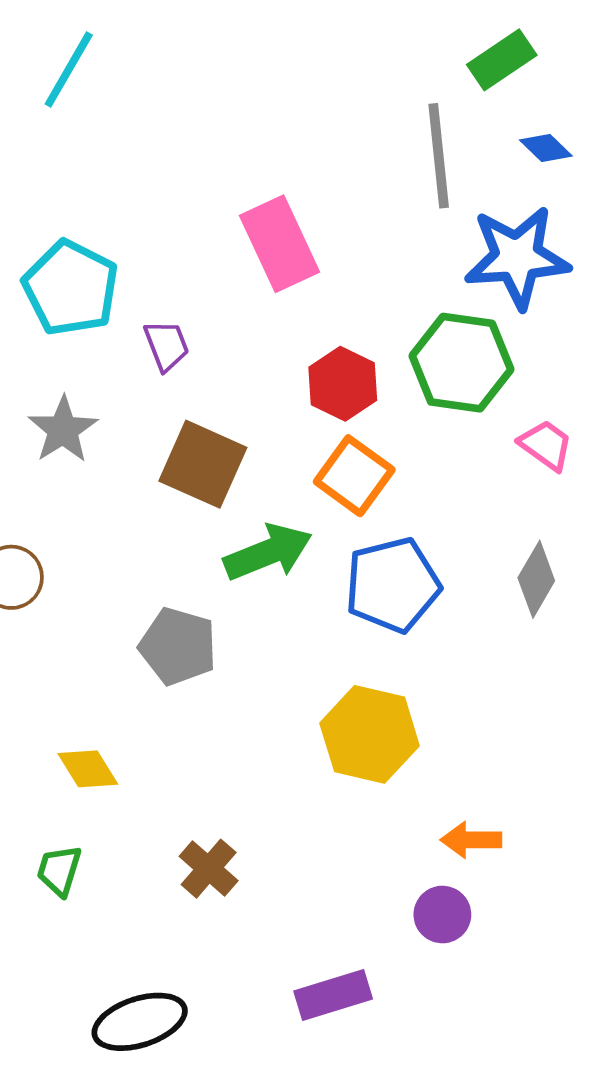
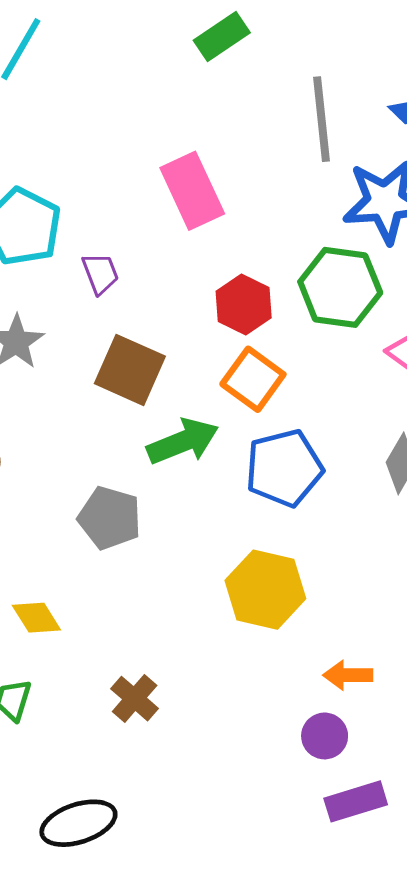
green rectangle: (502, 60) -> (222, 37), moved
purple rectangle: (333, 995) -> (356, 801), moved

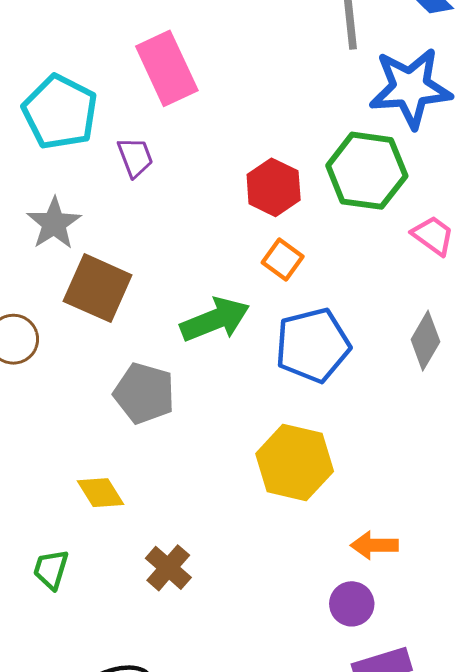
pink rectangle: (192, 191) -> (167, 68), moved
brown square: (130, 370) -> (98, 288), moved
orange square: (253, 379) -> (283, 259), size x0.7
yellow diamond: (36, 618) -> (101, 493), moved

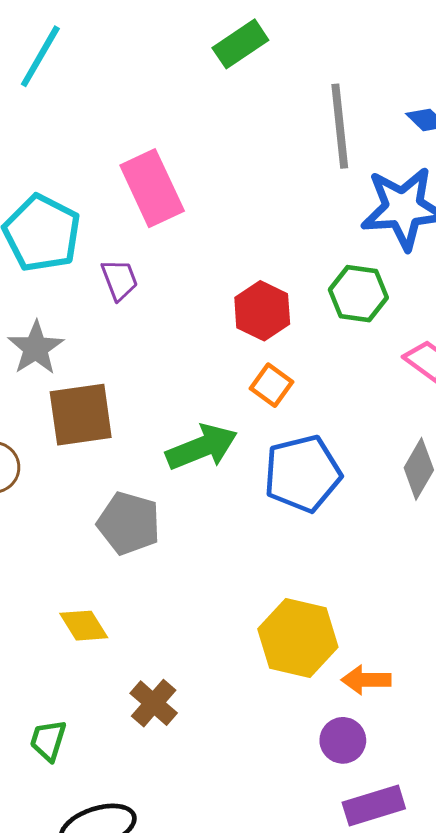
green hexagon: (367, 171) -> (358, 294), size x0.7
brown square: (98, 288) -> (81, 415), turned -32
yellow hexagon: (295, 463) -> (298, 638), moved
green trapezoid: (51, 569) -> (48, 740), moved

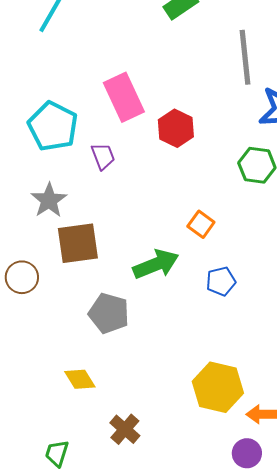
red hexagon: (262, 311) -> (176, 128), moved
blue pentagon: (303, 474) -> (221, 281), size x0.6

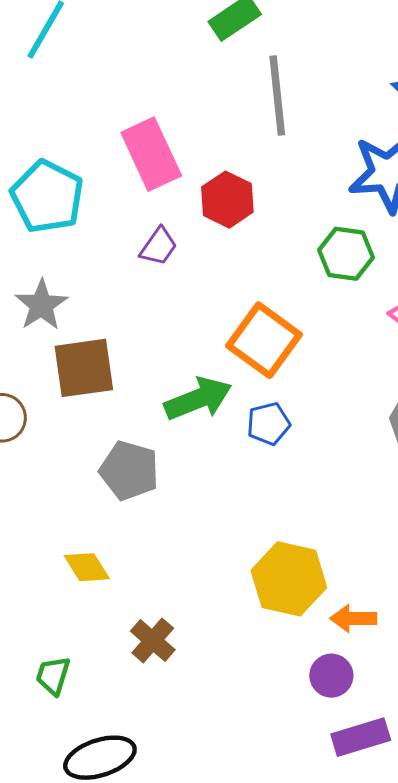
gray line: (245, 57) -> (277, 96), moved
purple trapezoid: (103, 156) -> (159, 246), moved, turned 56
orange square: (201, 224) -> (264, 340), size x1.8
blue pentagon: (221, 281) -> (268, 424), moved

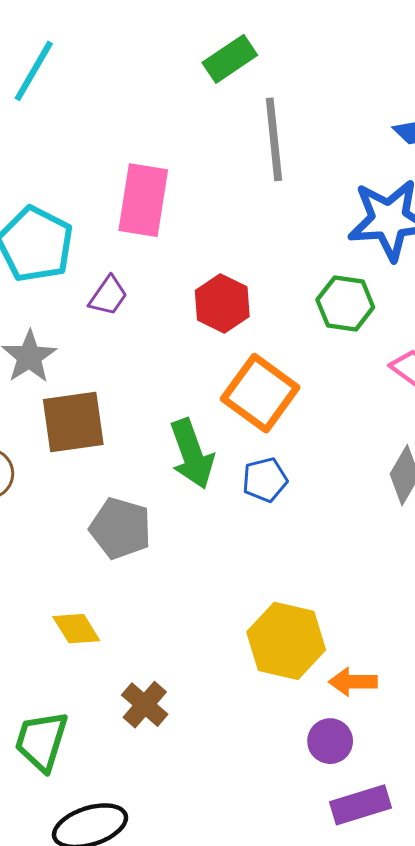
pink rectangle: (151, 154) -> (143, 200), turned 34
red hexagon: (227, 200) -> (222, 303), moved
purple trapezoid: (159, 246) -> (108, 296), moved
green arrow: (198, 399) -> (192, 454), turned 92
green trapezoid: (53, 676) -> (41, 741), size x1.5

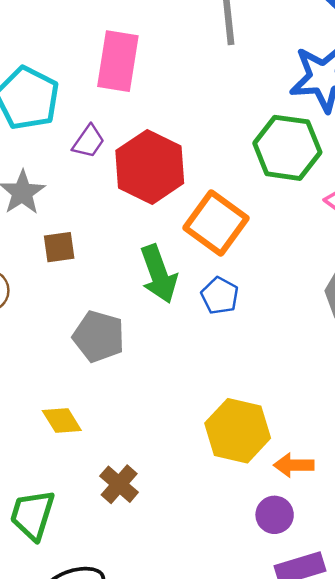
red hexagon: (222, 303) -> (150, 167), moved, size x1.5
green hexagon: (345, 303) -> (287, 148), size x1.4
brown square: (73, 422) -> (59, 247), size x0.6
blue pentagon: (265, 480) -> (220, 296), turned -30

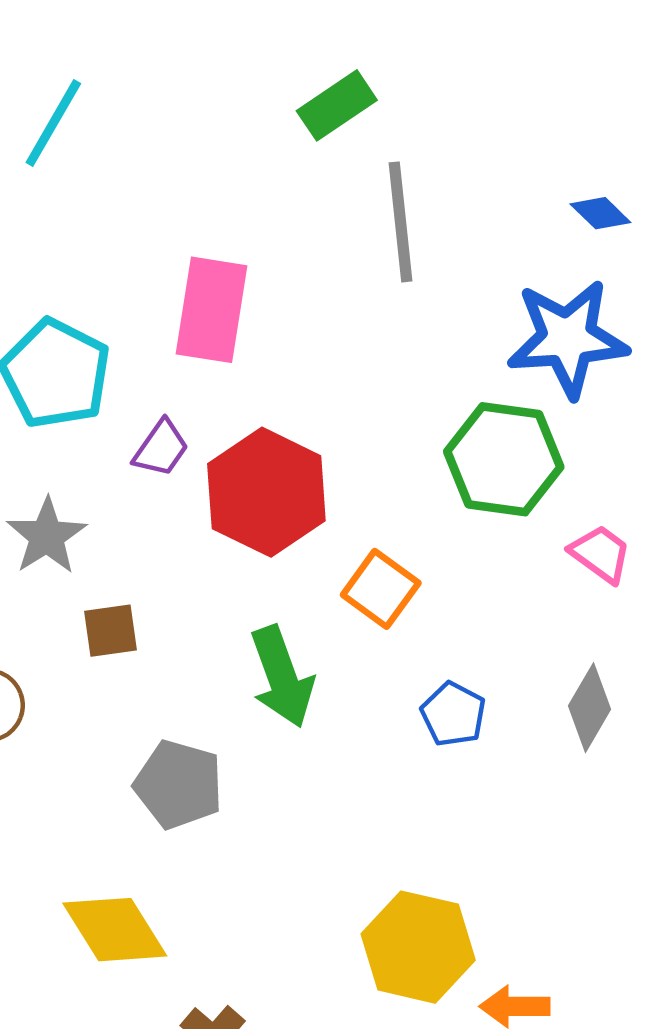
orange square: (216, 223) -> (381, 589), size x0.7
blue pentagon: (220, 296) -> (453, 714), moved
yellow diamond: (62, 421) -> (115, 930), size x1.5

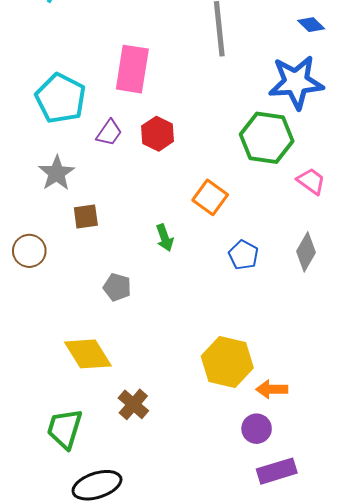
red hexagon: (266, 492) -> (158, 134), moved, size x0.6
green arrow: (282, 677) -> (165, 238), size x0.6
gray pentagon: (179, 784) -> (117, 287), size x0.7

